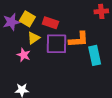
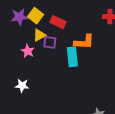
purple square: (57, 44) -> (50, 42), moved, size x0.6
cyan rectangle: (95, 55) -> (72, 57), moved

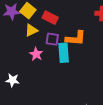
purple square: (50, 42) -> (52, 39), moved
pink star: (28, 51) -> (36, 54), moved

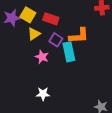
purple square: (52, 39) -> (56, 40), turned 32
white star: (13, 80) -> (43, 94), moved

